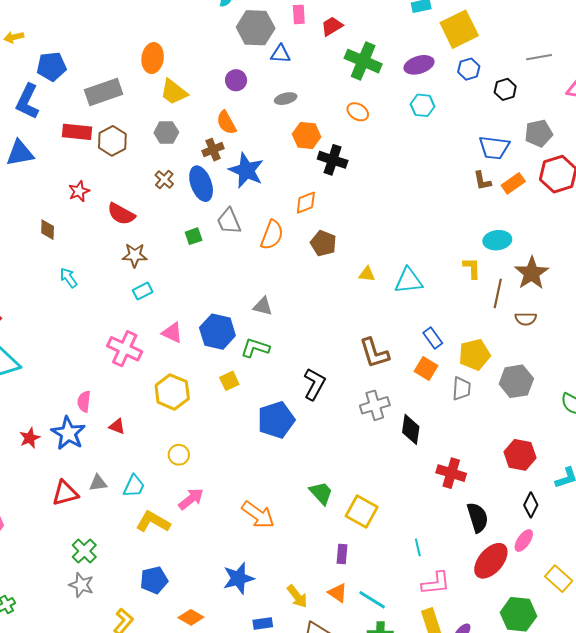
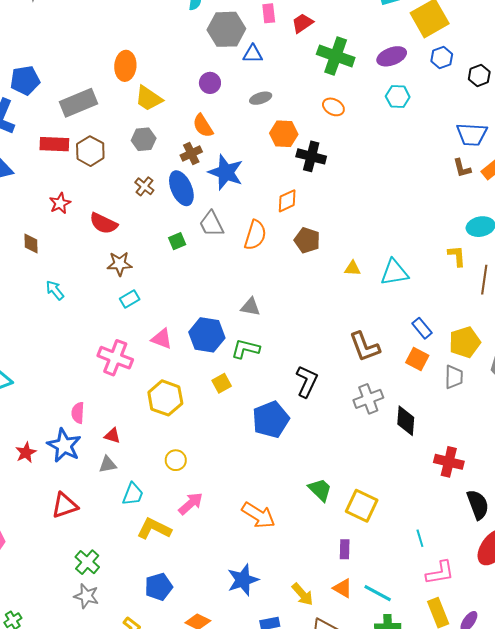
gray triangle: (98, 483) -> (108, 465), moved

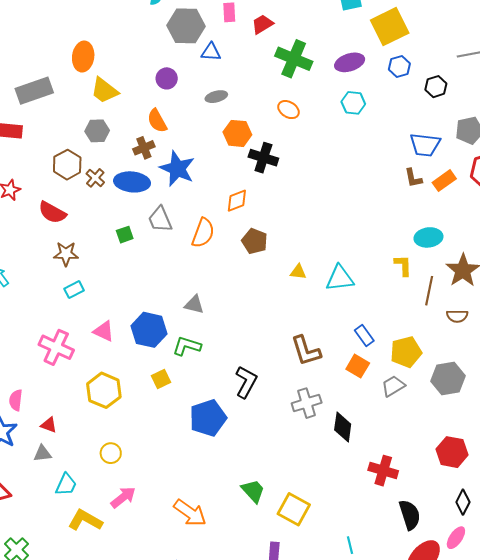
brown hexagon: (90, 151) -> (67, 165), moved
blue ellipse: (181, 188) -> (132, 182), turned -64
gray trapezoid: (454, 377) -> (393, 386), turned -125

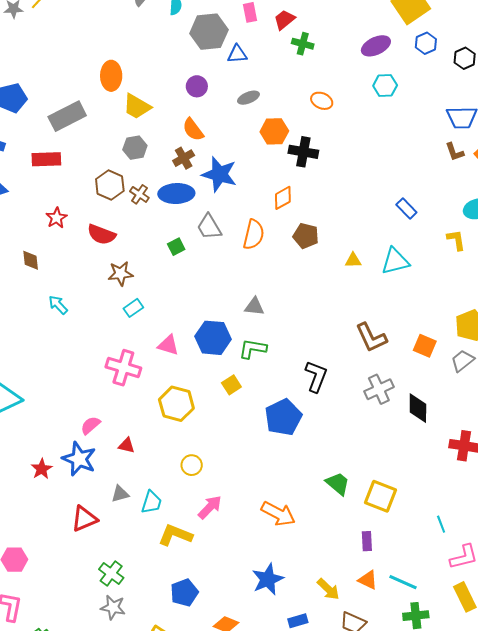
green cross: (294, 59) -> (303, 44), moved, size x0.6
blue rectangle: (364, 336) -> (406, 208), moved
pink semicircle: (16, 400) -> (90, 425), turned 50
gray triangle: (42, 454) -> (120, 494), moved

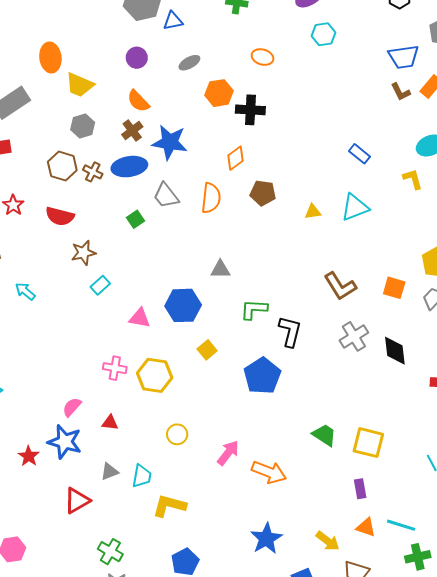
green L-shape: (253, 349) -> (254, 309), moved
pink cross: (123, 368) -> (115, 368), moved, size x0.7
pink arrow: (210, 507) -> (228, 453), moved

